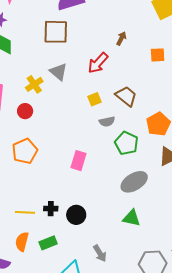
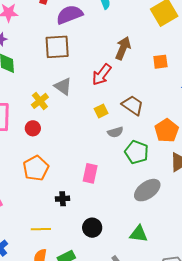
brown arrow: (121, 38) -> (123, 48), size x1.6
black cross: (51, 209) -> (63, 199), moved
green triangle: (132, 218) -> (139, 234), moved

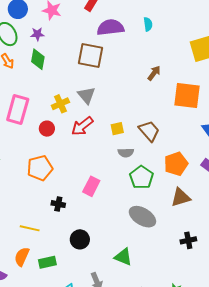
brown arrow: (123, 48) -> (154, 73), size x0.7
orange square: (160, 62) -> (187, 96), size x1.8
red arrow: (102, 75) -> (82, 126), moved
gray ellipse: (147, 190) -> (142, 217), turned 52

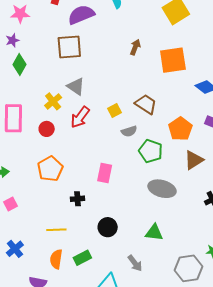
green diamond: (38, 59) -> (20, 64), turned 35

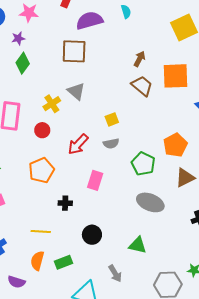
brown trapezoid: (146, 104) -> (142, 86), moved
red arrow: (80, 117) -> (78, 144), moved
gray semicircle: (129, 131) -> (111, 144), moved

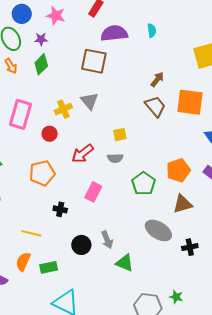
gray ellipse: (150, 202) -> (158, 230), moved
gray arrow: (115, 273) -> (107, 240), moved

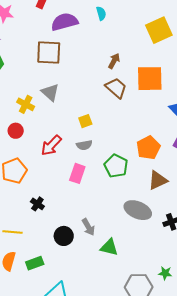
yellow cross: (63, 109) -> (26, 104), turned -30
pink rectangle: (93, 192) -> (77, 173), moved
black cross: (60, 209) -> (37, 204), turned 32

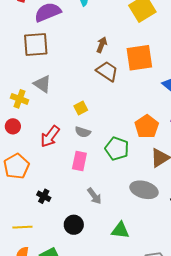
gray semicircle: (84, 145) -> (83, 132), turned 35
gray arrow: (88, 227) -> (94, 196), moved

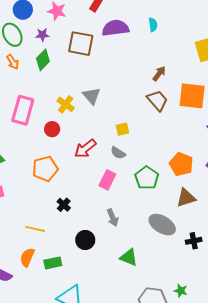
brown square: (36, 45) -> (81, 44), moved
orange pentagon: (147, 127) -> (181, 164), turned -30

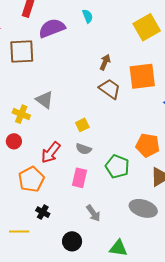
orange pentagon: (45, 169) -> (31, 179), moved
yellow line: (35, 229) -> (19, 231), moved

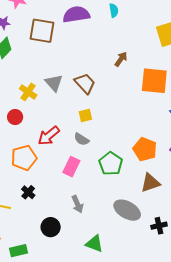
brown trapezoid: (110, 89) -> (85, 83), moved

